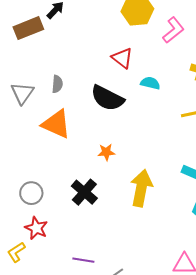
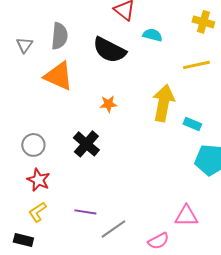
gray semicircle: (57, 84) -> (59, 36), size x1.5
gray triangle: (22, 93) -> (24, 45), size x0.7
yellow arrow: (141, 188) -> (163, 103), moved
yellow L-shape: (16, 252) -> (37, 212), moved

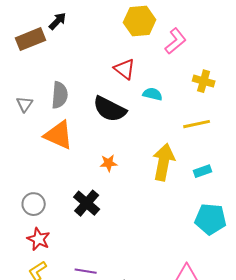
cyan rectangle: (192, 124) -> (203, 171), moved, turned -42

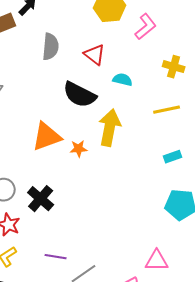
gray semicircle: (60, 95) -> (51, 47), moved
orange triangle: (59, 135) -> (47, 137), moved, turned -44
yellow arrow: (164, 162) -> (110, 128), moved
black cross: (87, 203) -> (41, 199), moved

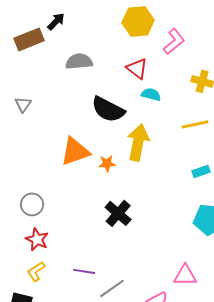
gray semicircle: (51, 47) -> (79, 61), turned -100
red triangle: (95, 55) -> (137, 68), moved
black cross: (41, 199) -> (118, 213), moved

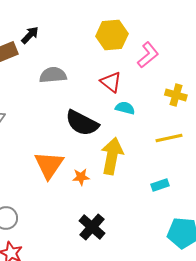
orange triangle: (75, 151) -> (49, 165), turned -36
cyan rectangle: (201, 171) -> (160, 185), moved

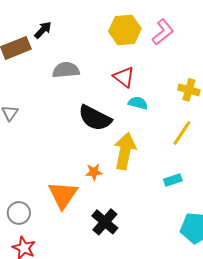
pink L-shape: (148, 55) -> (163, 32), moved
yellow line: (169, 138) -> (182, 133), turned -44
orange triangle: (49, 165) -> (63, 195), moved

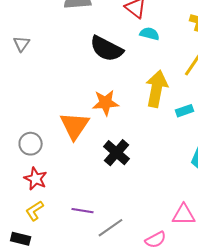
yellow arrow: (125, 151) -> (157, 89), moved
orange star: (94, 172) -> (106, 103), size x1.5

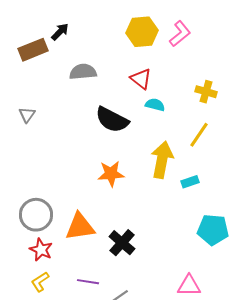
orange triangle: (75, 126) -> (80, 227), moved, turned 48
gray circle: (31, 144) -> (36, 215), size x1.4
black cross: (117, 153) -> (122, 243), moved

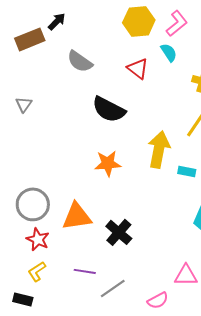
gray semicircle: (83, 72) -> (80, 61), turned -140
cyan semicircle: (155, 105) -> (169, 52), moved, turned 42
cyan rectangle: (190, 182) -> (187, 171), turned 30

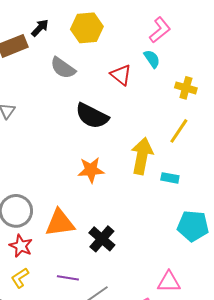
yellow hexagon: (139, 21) -> (87, 28), moved

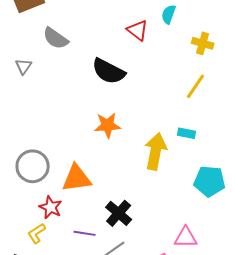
cyan semicircle: (152, 59) -> (169, 14), turned -126
gray semicircle: (63, 68) -> (56, 38), moved
yellow arrow: (142, 156) -> (156, 151), moved
black cross: (102, 239) -> (119, 213), moved
red star: (21, 246) -> (51, 207), moved

